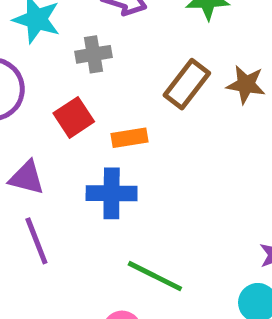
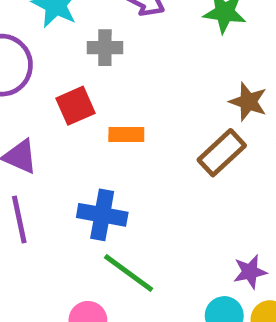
brown rectangle: (187, 84) -> (222, 153), moved
blue cross: (112, 193) -> (102, 215), moved

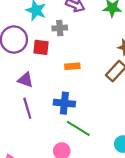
red square: (76, 106) -> (41, 47), moved, turned 35

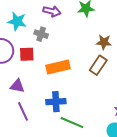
gray cross: (60, 28) -> (41, 34), turned 32
orange rectangle: (72, 66) -> (58, 67), size x1.6

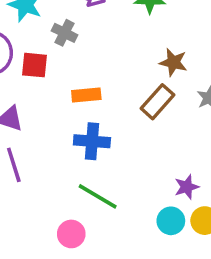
orange rectangle: (58, 67) -> (86, 95), size x0.7
blue cross: (56, 102) -> (92, 141), moved

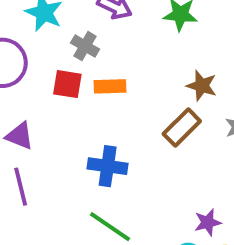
red square: (34, 65) -> (67, 84), moved
orange rectangle: (86, 95) -> (110, 86), moved

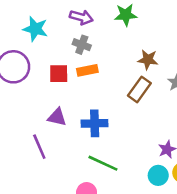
gray cross: (85, 46) -> (82, 45), moved
purple triangle: (20, 136) -> (57, 117), moved

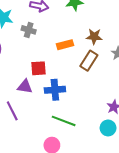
gray cross: (82, 45) -> (29, 30), moved
orange rectangle: (87, 70) -> (65, 45), moved
red square: (59, 74) -> (39, 68), moved

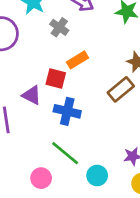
orange rectangle: (65, 45) -> (78, 60), moved, turned -35
cyan circle: (108, 128) -> (97, 176), moved

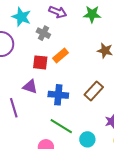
red square: (56, 78) -> (40, 62), moved
brown rectangle: (121, 89) -> (94, 91), moved

